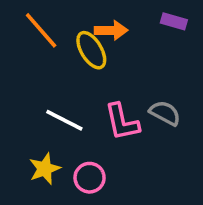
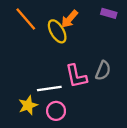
orange arrow: (111, 30) -> (69, 19), turned 132
gray semicircle: (165, 113) -> (103, 71), turned 84
white line: (64, 120) -> (49, 88), moved, turned -35

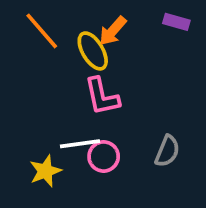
gray semicircle: (103, 71) -> (167, 151), moved
pink L-shape: (76, 76) -> (102, 96), moved
pink circle: (56, 111) -> (104, 157), moved

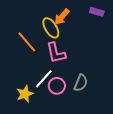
orange line: (42, 31) -> (27, 42), moved
white line: (80, 144) -> (44, 79), turned -40
gray semicircle: (167, 151) -> (81, 83), moved

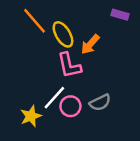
orange arrow: (62, 17) -> (90, 44), moved
orange line: (27, 42) -> (34, 21), moved
gray semicircle: (81, 83) -> (100, 103), turned 42

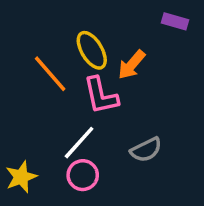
orange line: (34, 21) -> (50, 74), moved
pink circle: (70, 106) -> (83, 175), moved
yellow star: (31, 116) -> (21, 177), moved

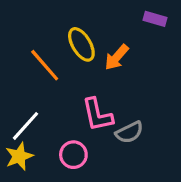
pink L-shape: (101, 95) -> (97, 115), moved
white line: (79, 143) -> (26, 126), moved

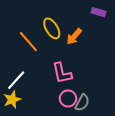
gray semicircle: (129, 132) -> (82, 103), moved, turned -36
pink circle: (73, 155) -> (68, 98), moved

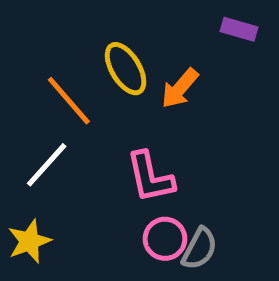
white line: (16, 80) -> (47, 165), moved

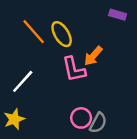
orange arrow: (180, 88) -> (93, 56), moved
orange line: (69, 101) -> (34, 32), moved
pink L-shape: (150, 177) -> (74, 69), moved

